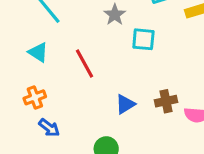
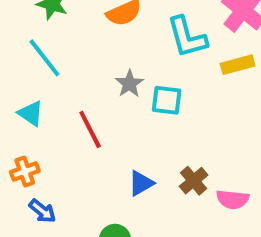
gray star: (115, 15) -> (129, 84), moved
brown cross: (166, 101) -> (194, 181), turned -30

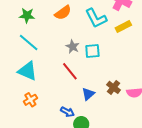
cyan triangle: (31, 113) -> (28, 71), size x1.5
red line: (90, 129) -> (70, 71), moved
blue arrow: (42, 211) -> (67, 112), moved

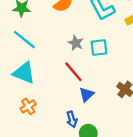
blue triangle: (88, 94) -> (87, 94), moved
blue arrow: (67, 112) -> (72, 119), turned 48

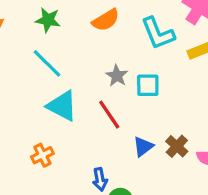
cyan triangle: (24, 73) -> (62, 106), moved
blue triangle: (87, 94) -> (143, 147), moved

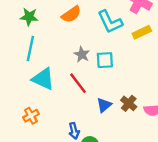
cyan line: (47, 63) -> (30, 48), turned 60

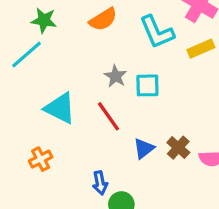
cyan line: (30, 48) -> (27, 55), moved, turned 35

